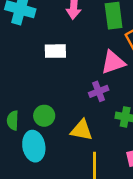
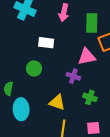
purple cross: (99, 91) -> (73, 76), turned 32
green circle: (44, 116) -> (34, 68), moved

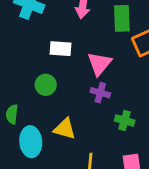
pink triangle: (87, 57) -> (99, 64), moved, turned -36
yellow triangle: (57, 102) -> (65, 129), moved

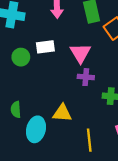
green circle: (46, 85) -> (21, 57), moved
cyan ellipse: (31, 142) -> (36, 129), turned 30

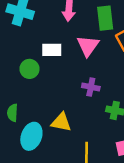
pink triangle: (80, 53) -> (88, 46), moved
green circle: (21, 57) -> (29, 69), moved

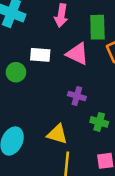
pink triangle: (88, 46) -> (77, 54), turned -45
yellow triangle: (61, 122) -> (57, 134), moved

